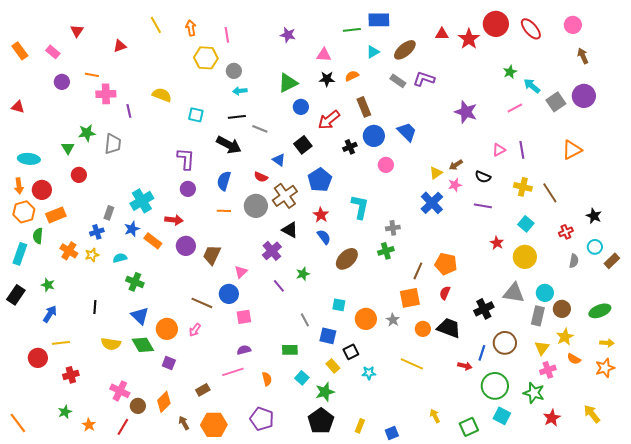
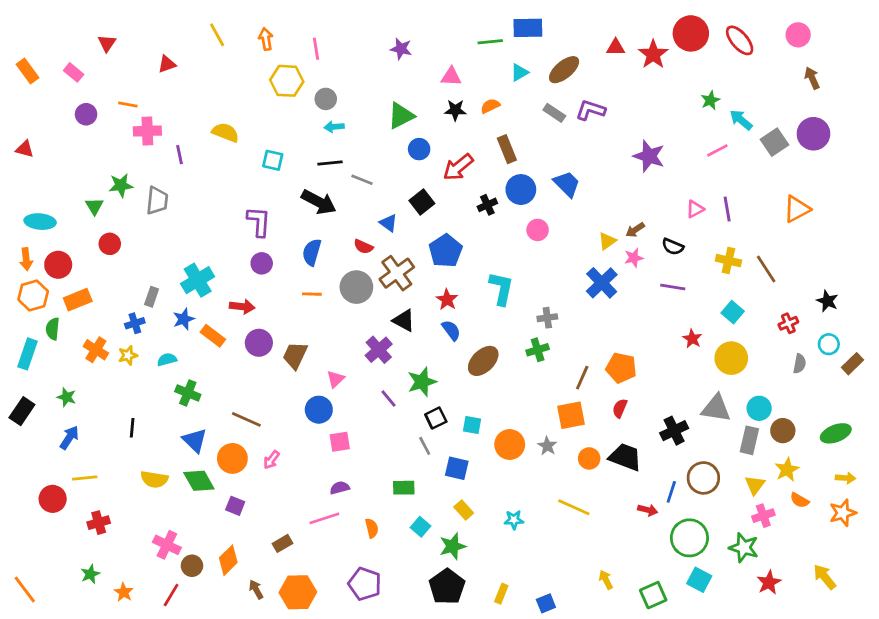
green star: (303, 274) -> (422, 382), size x1.5
brown line: (202, 303) -> (246, 419), moved
black square: (351, 352) -> (436, 418), moved

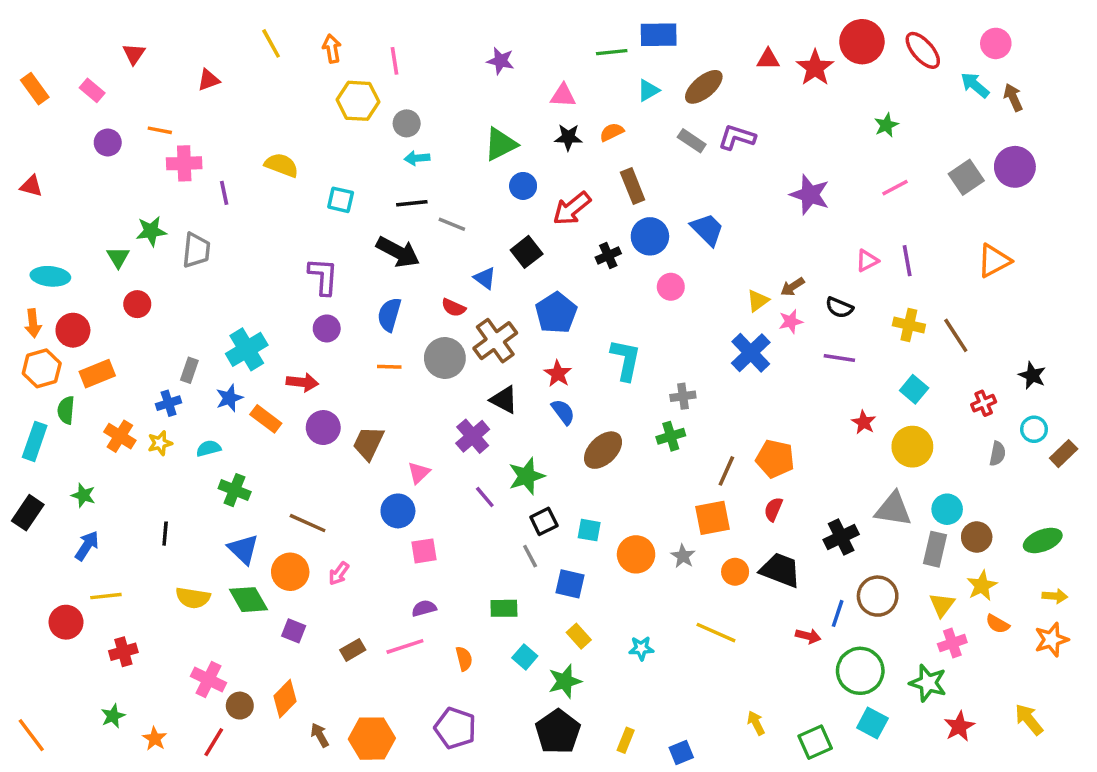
cyan arrow: (741, 120) -> (975, 85), moved
brown rectangle: (283, 543) -> (353, 650), moved

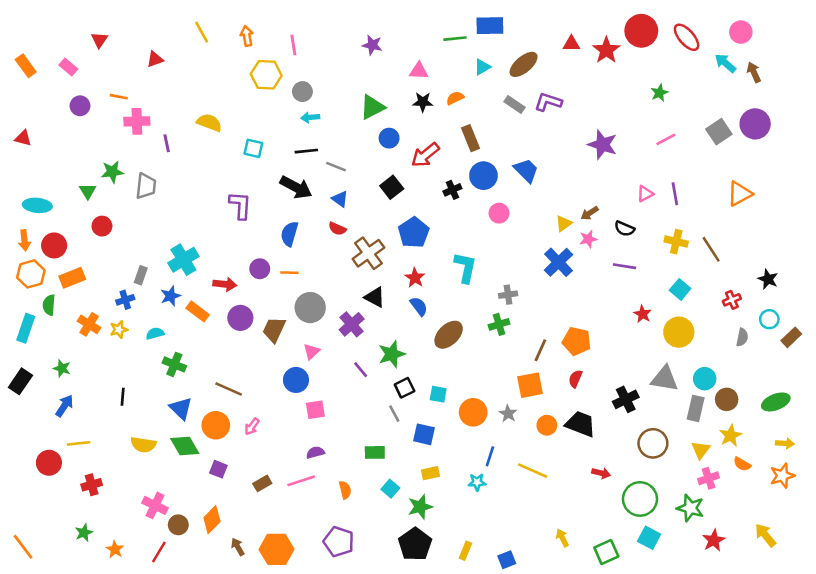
blue triangle: (485, 278) -> (340, 199), moved
purple circle: (327, 328) -> (260, 269), moved
gray circle: (445, 358) -> (310, 308), moved
blue line: (838, 613) -> (490, 456), moved
yellow rectangle: (579, 636) -> (430, 473), turned -60

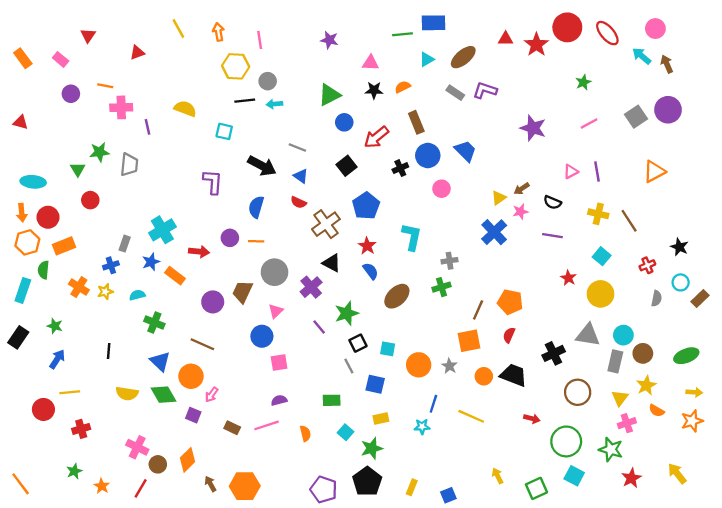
black line: (306, 151) -> (245, 101), moved
purple circle: (240, 318) -> (213, 302), moved
pink arrow: (252, 427) -> (212, 395), moved
brown rectangle: (262, 483) -> (232, 428), turned 56
purple pentagon: (339, 542) -> (324, 490), moved

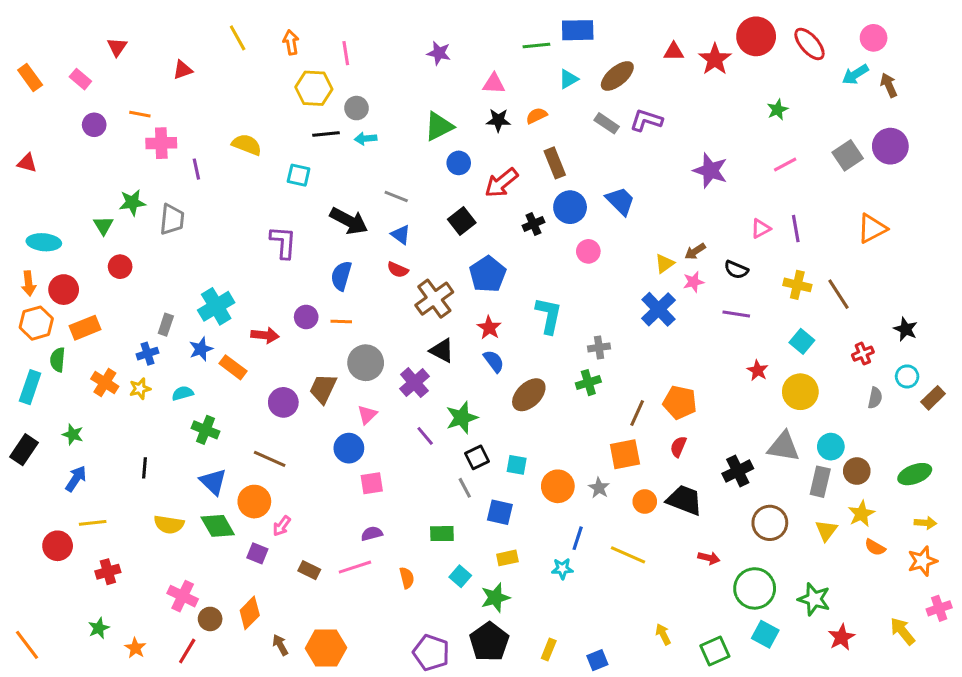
cyan arrow: (642, 56) -> (855, 74), turned -72
pink cross: (627, 423) -> (939, 608), moved

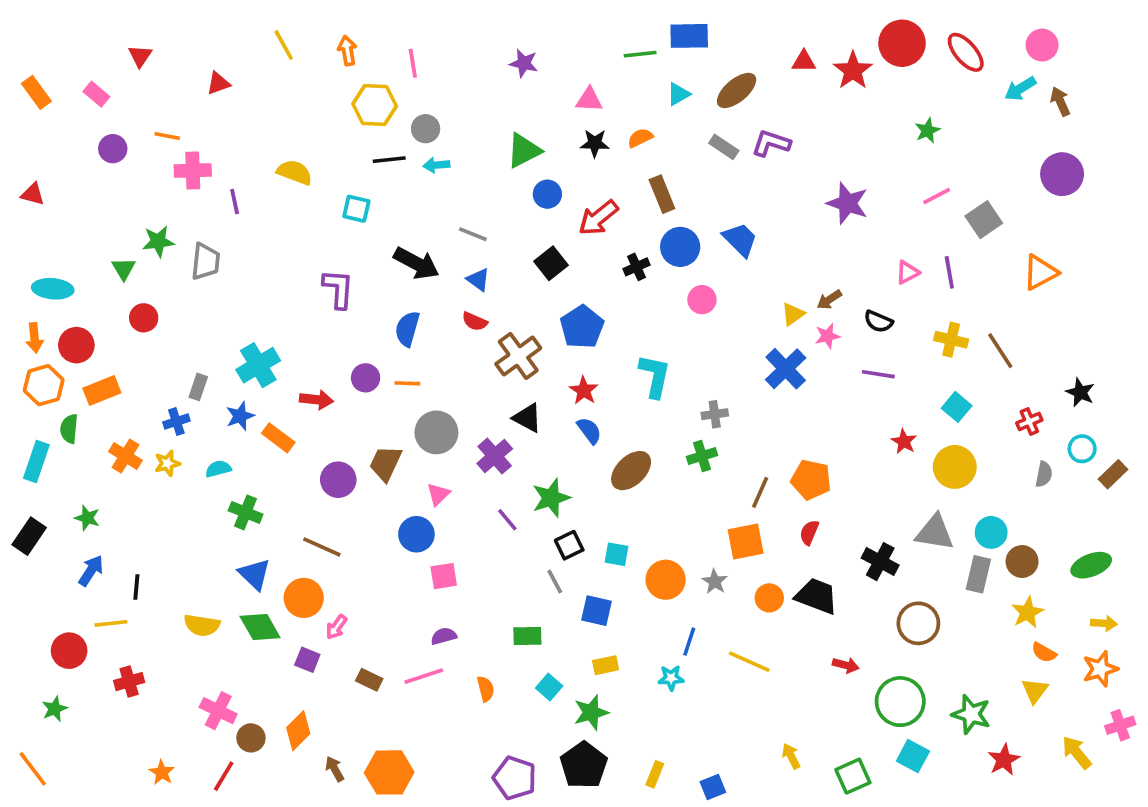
gray square: (848, 155) -> (984, 220), moved
black line: (144, 468) -> (136, 587), moved
black cross: (738, 471) -> (880, 562), turned -36
yellow triangle: (826, 531) -> (1035, 691), moved
green star: (99, 628) -> (55, 709), moved

